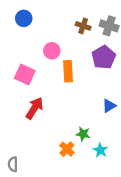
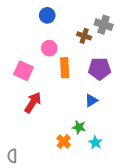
blue circle: (24, 18) -> (47, 15), moved
brown cross: (83, 26) -> (84, 36), moved
purple pentagon: (104, 57) -> (99, 69), moved, turned 30
blue triangle: (109, 106) -> (91, 101), moved

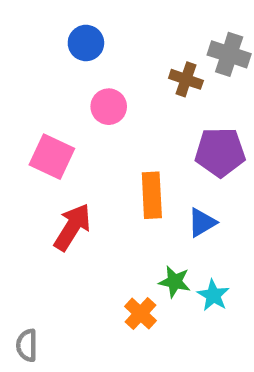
blue circle: (47, 15) -> (86, 43), moved
orange rectangle: (65, 68) -> (152, 195), moved
cyan star: (95, 143) -> (213, 295), moved

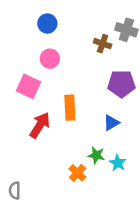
pink circle: (109, 107) -> (50, 59), moved
orange rectangle: (152, 195) -> (70, 108), moved

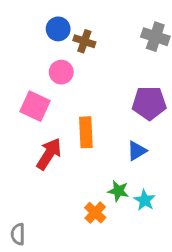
brown cross: (103, 44) -> (84, 41), moved

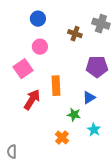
brown cross: (84, 41) -> (75, 34), moved
pink square: (35, 106) -> (23, 69), turned 30
green star: (118, 191) -> (74, 115), moved

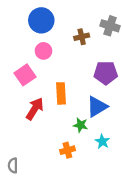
blue circle: (38, 19) -> (41, 20), size x1.5
brown cross: (75, 34) -> (82, 37), turned -32
blue triangle: (89, 98) -> (97, 107), size x1.5
orange cross: (62, 138) -> (67, 150), turned 32

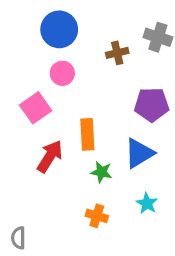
green star: (81, 125) -> (102, 172), moved
orange cross: (67, 150) -> (97, 216), turned 32

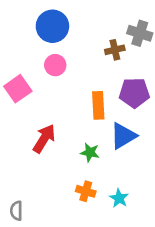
brown cross: (117, 53) -> (115, 50), moved
pink square: (36, 108) -> (18, 89), moved
orange rectangle: (87, 134) -> (98, 105), moved
cyan star: (147, 203) -> (119, 198), moved

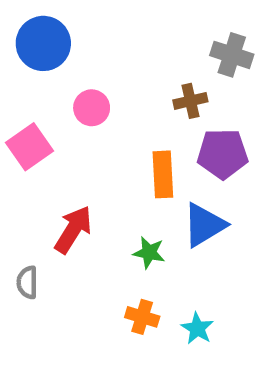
blue circle: (52, 26) -> (43, 43), moved
brown cross: (115, 50) -> (190, 101), moved
gray semicircle: (16, 211) -> (27, 282), moved

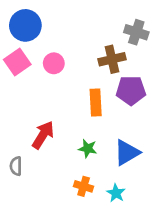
brown cross: (190, 101) -> (112, 59), size x1.4
pink square: (30, 147) -> (17, 62), moved
blue triangle: (204, 225) -> (127, 153), moved

